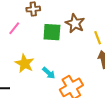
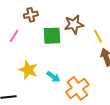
brown star: (75, 23) -> (74, 24), turned -30

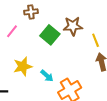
green square: (52, 36) -> (50, 35), turned 36
yellow star: (28, 70) -> (23, 66), turned 30

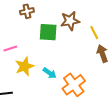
pink line: (12, 31) -> (10, 48), moved, turned 40
green square: (50, 35) -> (48, 32), turned -30

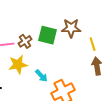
brown cross: (27, 11) -> (25, 41), moved, turned -32

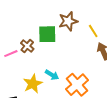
yellow star: (18, 65) -> (33, 84), moved

